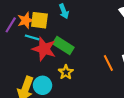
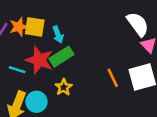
cyan arrow: (64, 11) -> (58, 34), moved
cyan line: (32, 37) -> (17, 70), moved
green rectangle: (63, 46) -> (61, 57), turned -66

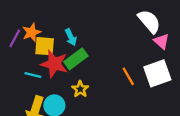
yellow square: (35, 27) -> (45, 46), moved

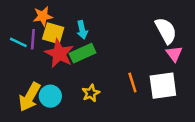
purple line: (15, 38) -> (33, 39), moved, turned -36
cyan line: (33, 75) -> (18, 42), moved
yellow star: (80, 89) -> (91, 93), moved

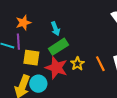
yellow square: (53, 33) -> (31, 58), moved
red star: (59, 54) -> (56, 68), moved
yellow star: (91, 93) -> (77, 64), moved

